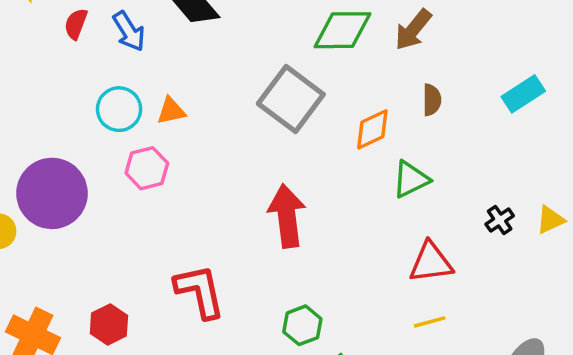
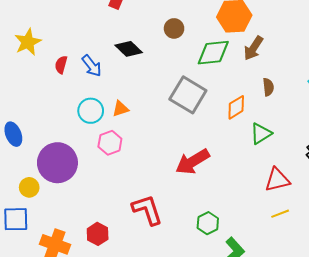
red arrow: (287, 216) -> (193, 162), turned -108

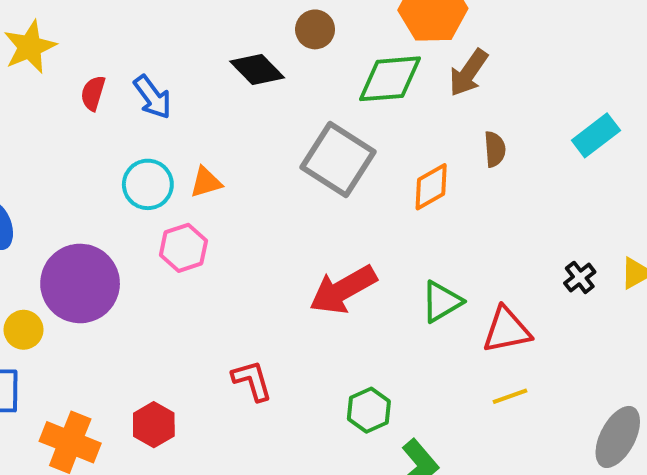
black diamond: (129, 49) -> (257, 70), moved
green triangle: (261, 134) -> (442, 302), moved
red L-shape: (147, 210) -> (252, 381), size x0.7

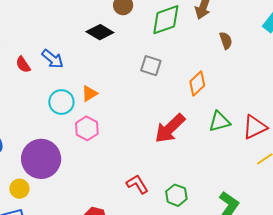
red semicircle: (93, 93) -> (23, 65), turned -36
gray square: (338, 159) -> (151, 66), size x0.6
orange diamond: (431, 187) -> (197, 84), moved
green triangle: (442, 302) -> (219, 122), turned 30
green hexagon: (369, 410) -> (176, 195), moved

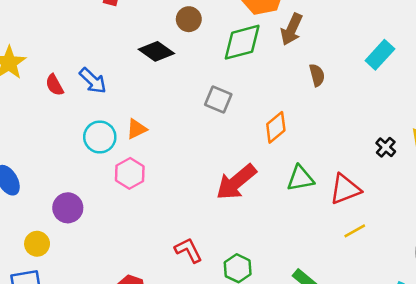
purple circle: (41, 159) -> (68, 208), size x0.6

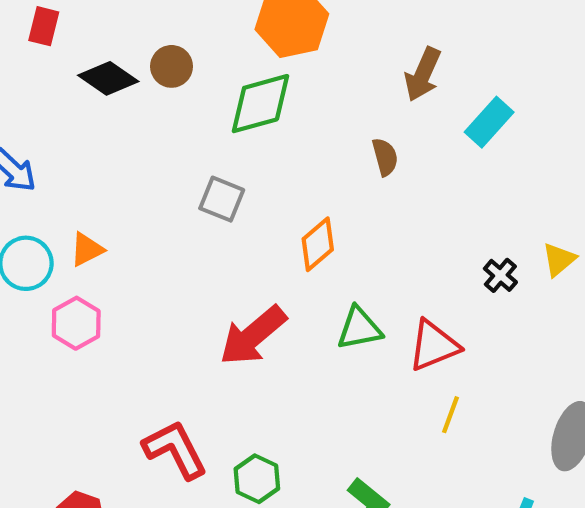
brown arrow: (291, 29) -> (423, 74), moved
black diamond: (156, 51) -> (108, 78), moved
yellow line: (355, 231) -> (450, 415), turned -40
red L-shape: (188, 250) -> (175, 449), size x1.4

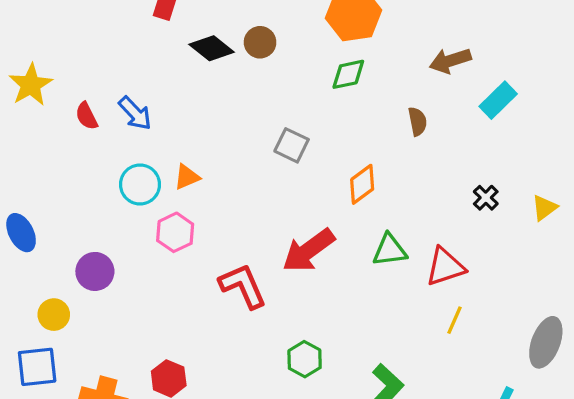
brown arrow: (423, 74) -> (450, 61), turned 45
green diamond: (260, 104) -> (348, 74), moved, size x0.7
black cross: (500, 275) -> (486, 198), moved
red L-shape: (175, 449) -> (243, 286), moved

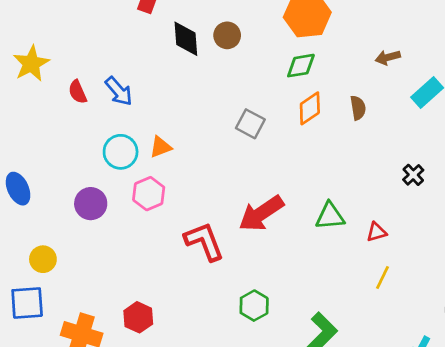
black diamond: (212, 48) -> (186, 39), turned 45
brown arrow: (450, 61) -> (388, 57), size x0.7
orange diamond: (362, 184) -> (310, 108), moved
red triangle: (445, 267) -> (376, 232), size x0.6
purple circle: (95, 271) -> (91, 204), moved

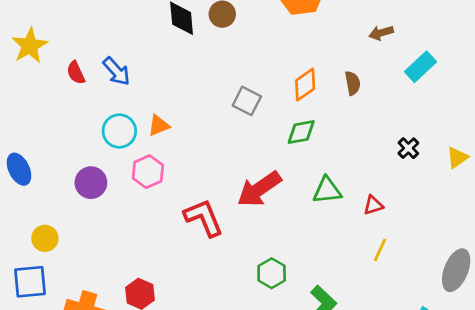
green diamond: (301, 66) -> (301, 132), moved
green hexagon: (254, 306) -> (272, 273), moved

